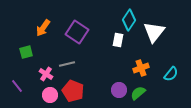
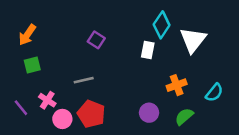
orange arrow: (43, 28) -> (27, 35), moved
purple square: (77, 32) -> (96, 40), size x0.6
pink cross: (46, 74) -> (47, 100), moved
green semicircle: (138, 93) -> (184, 116), moved

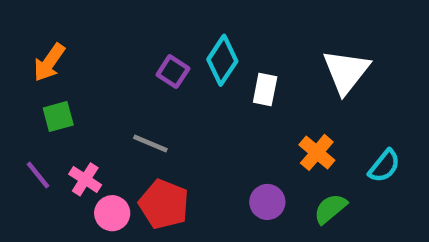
cyan diamond: (162, 25) -> (222, 60), moved
gray line: (84, 80) -> (150, 143), turned 36
orange cross: (177, 85) -> (317, 152), turned -30
purple line: (21, 108) -> (38, 175), moved

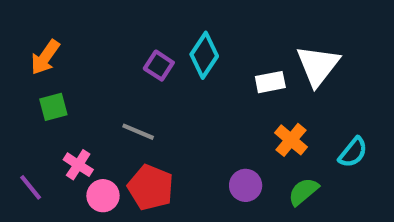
white rectangle: (265, 90) -> (270, 82), moved, turned 68
purple line: (38, 175) -> (31, 187), moved

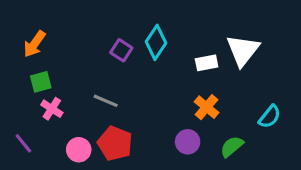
orange cross: (291, 140) -> (207, 107), moved
pink cross: (78, 165) -> (52, 109), moved

